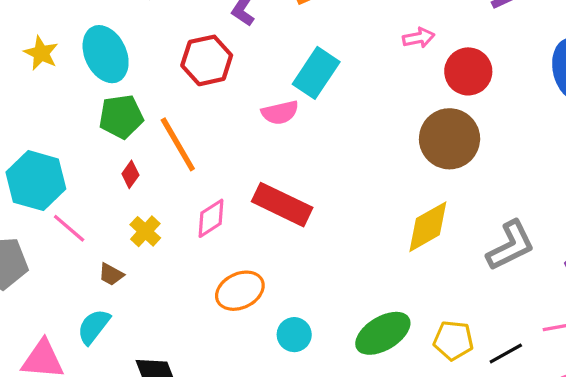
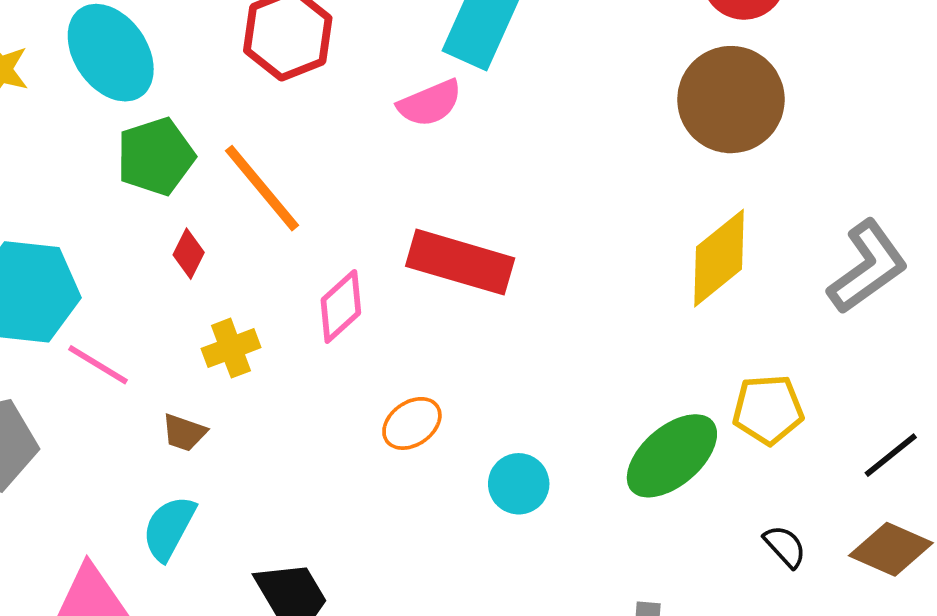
yellow cross: (145, 231) -> (231, 348), turned 36
orange ellipse: (240, 291) -> (412, 423), size x0.7
yellow pentagon: (453, 340) -> (768, 410), moved

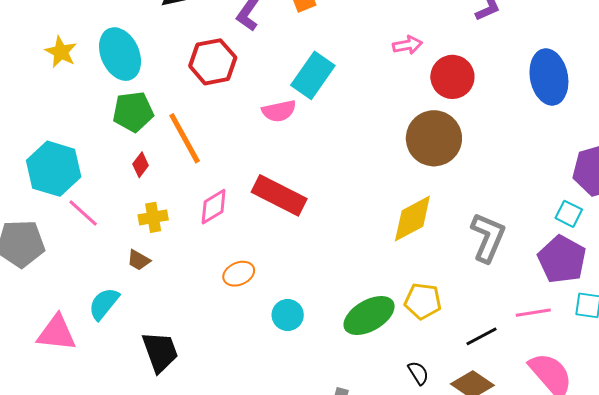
gray L-shape: (868, 267) -> (488, 237), turned -42
brown trapezoid: (184, 433) -> (139, 260), moved

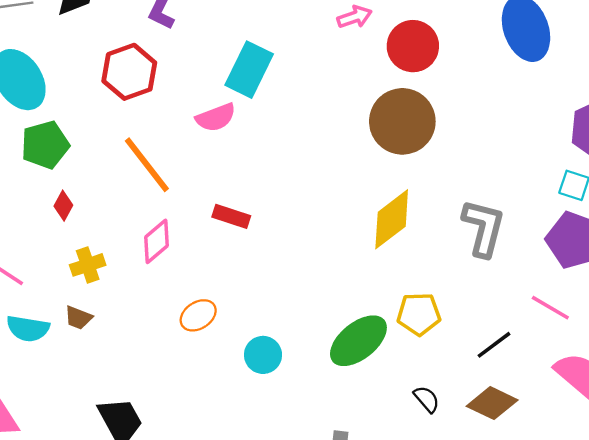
orange line: (185, 138) -> (147, 165), moved
red rectangle: (279, 195) -> (231, 216), size x0.6
cyan semicircle: (104, 304) -> (28, 328), moved, turned -111
pink line: (533, 313) -> (550, 308), turned 48

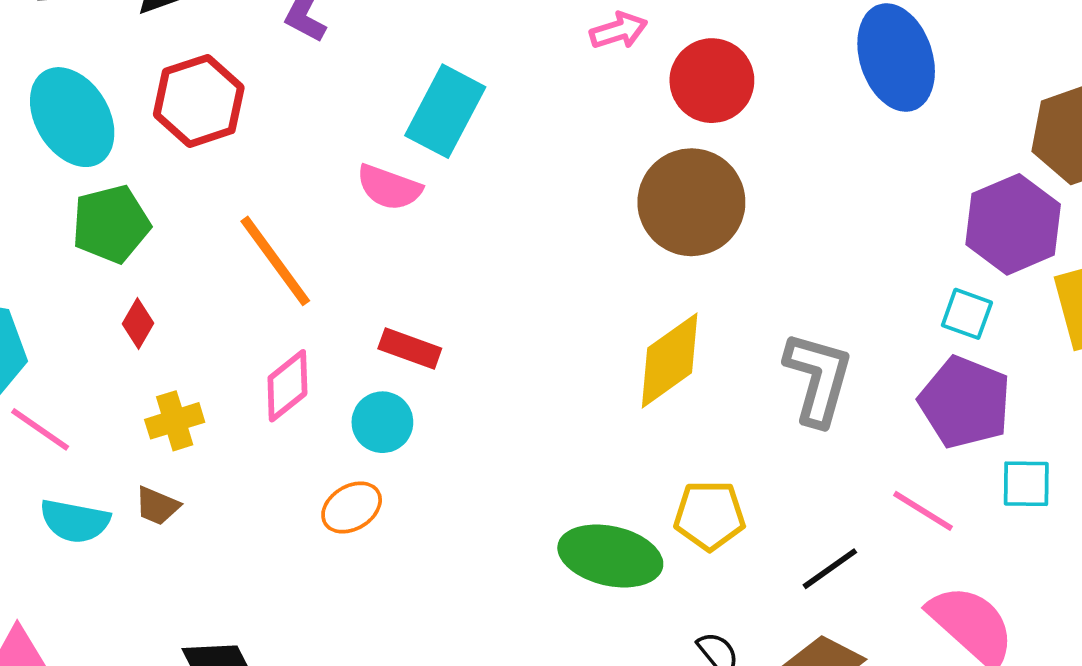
red hexagon: (129, 72) -> (199, 101), moved
pink semicircle: (216, 117) -> (389, 187), turned 39
green ellipse: (358, 341) -> (610, 556), turned 50
cyan circle: (263, 355) -> (382, 422), moved

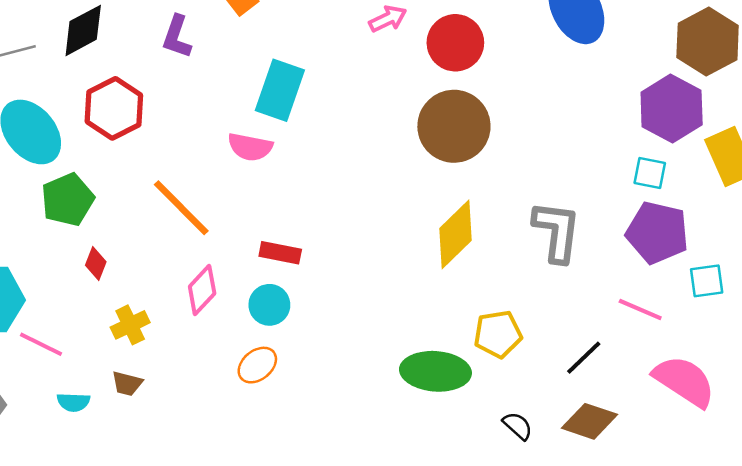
cyan semicircle: (75, 521) -> (73, 402), size x0.7

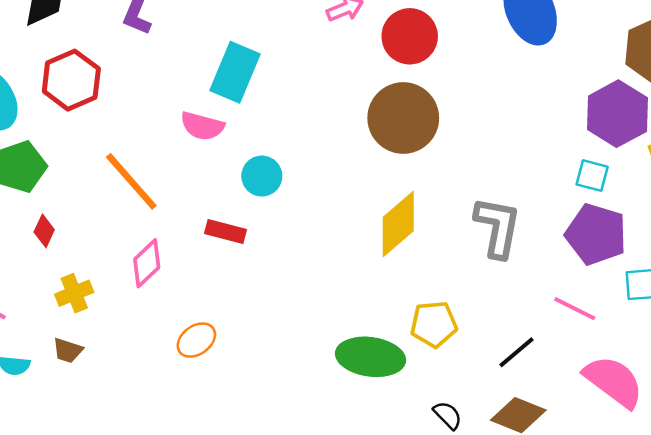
cyan circle: (269, 305) -> (262, 176), moved

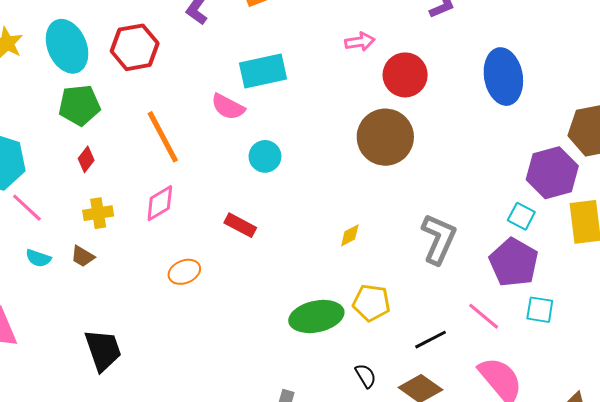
cyan rectangle: (235, 72) -> (263, 71), turned 42
yellow diamond: (398, 224) -> (350, 235), moved, size x0.5
red rectangle: (226, 231) -> (240, 225), moved
green ellipse: (370, 357) -> (316, 316), turned -33

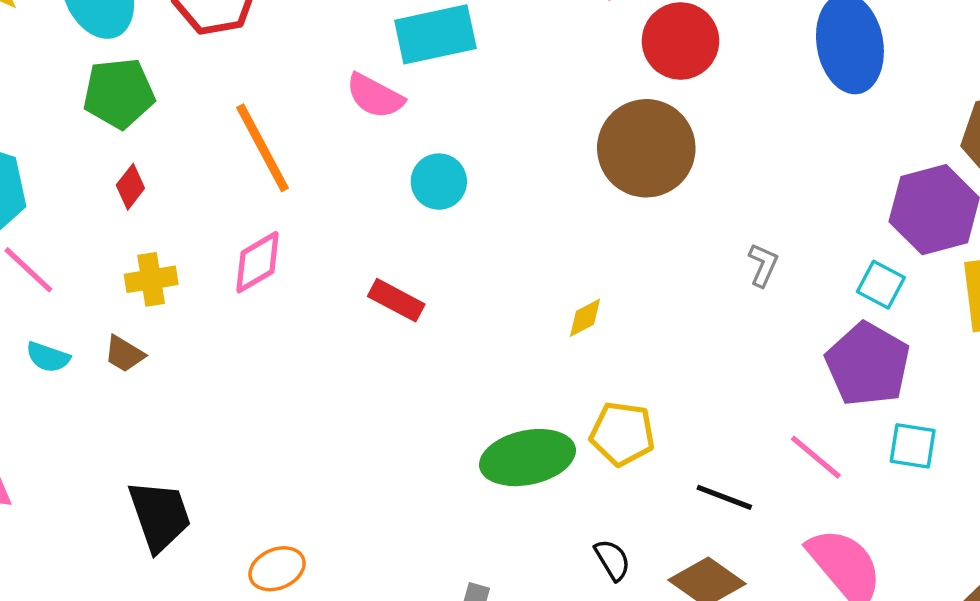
gray L-shape: (439, 239) -> (763, 265), moved, size x0.5
orange ellipse: (184, 272) -> (277, 569), moved
black line: (431, 340) -> (724, 497), turned 48

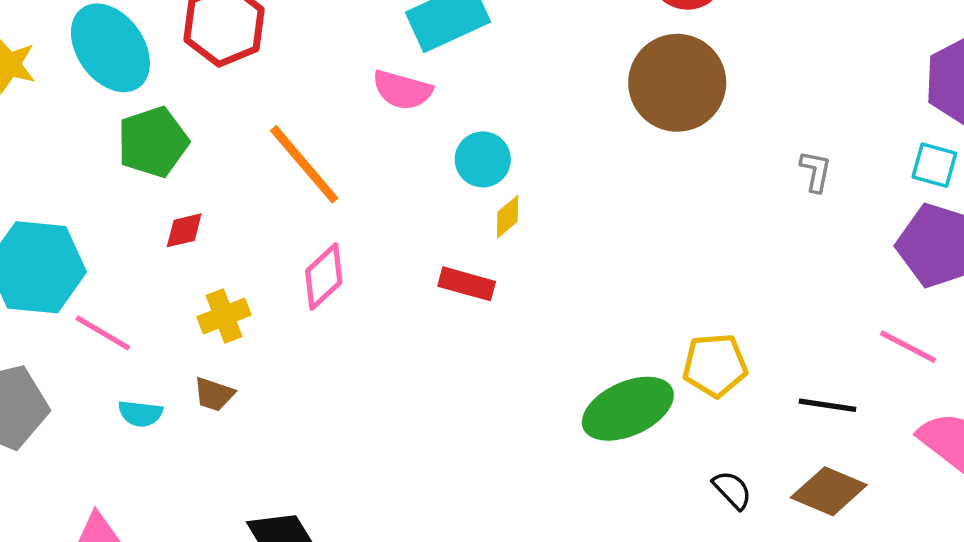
red diamond: (130, 187) -> (184, 230), turned 51
yellow diamond: (585, 318) -> (508, 217), moved

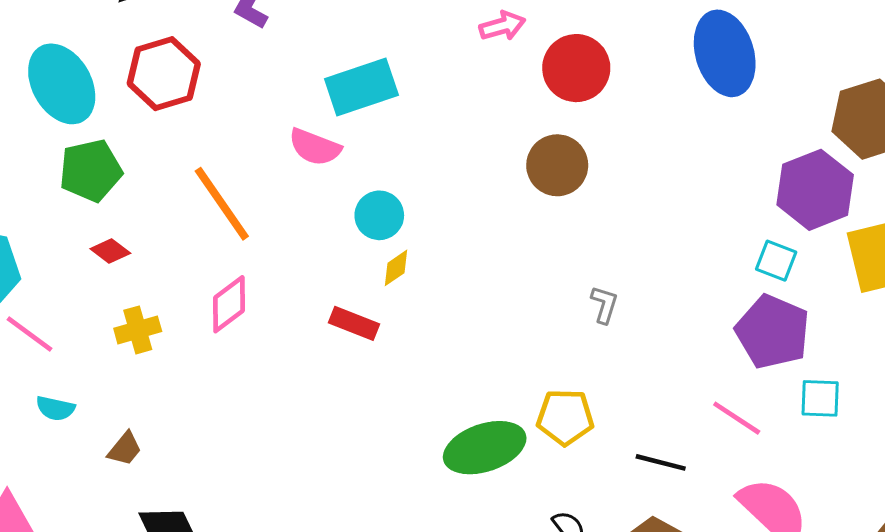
brown circle: (677, 83) -> (557, 165), size x0.7
gray L-shape: (816, 171) -> (604, 305), moved
red diamond: (184, 230) -> (110, 251), turned 45
brown trapezoid: (214, 394) -> (125, 449), moved, turned -75

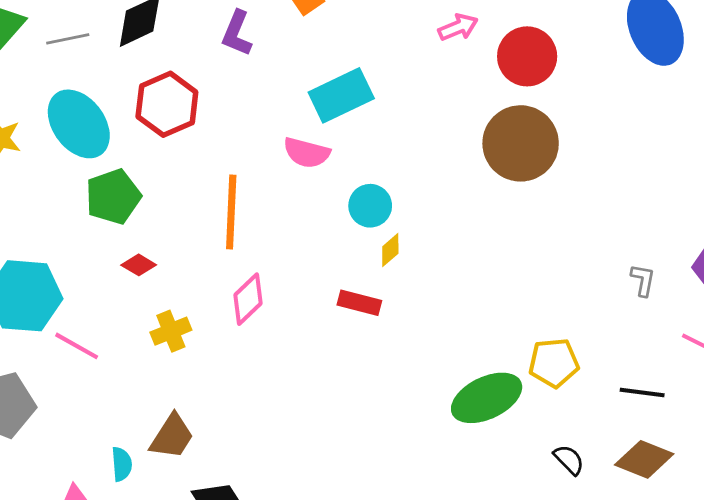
brown circle: (557, 165) -> (521, 143), size x1.4
orange line: (222, 204) -> (231, 212), turned 44
gray L-shape: (604, 305) -> (643, 280), moved
cyan semicircle: (55, 408) -> (122, 464), moved, turned -100
brown trapezoid: (125, 449) -> (172, 436), size x1.5

